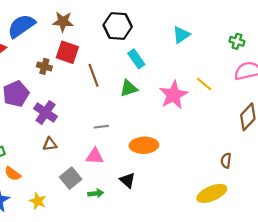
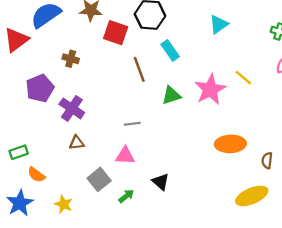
red square: (67, 52) -> (116, 33), moved
brown line: (94, 75) -> (139, 69), moved
green triangle: (129, 88) -> (171, 95), moved
orange ellipse: (144, 145) -> (230, 144), moved
green arrow: (96, 193) -> (126, 196), turned -32

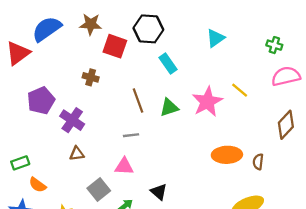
brown cross: (71, 59) -> (91, 77), moved
brown line: (139, 69) -> (138, 101), moved
brown semicircle: (267, 160) -> (258, 162), moved

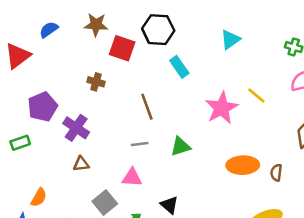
blue semicircle: (47, 29) -> (49, 30), size x0.6
green triangle: (169, 107) -> (181, 146), moved
green rectangle: (20, 163) -> (20, 143), moved
orange semicircle: (37, 185) -> (39, 197), turned -96

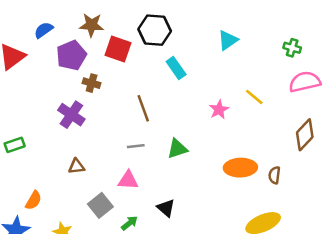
purple pentagon: (43, 107) -> (71, 55), moved
pink star: (222, 108) -> (219, 110), size x0.6
purple cross: (76, 128) -> (71, 115), moved

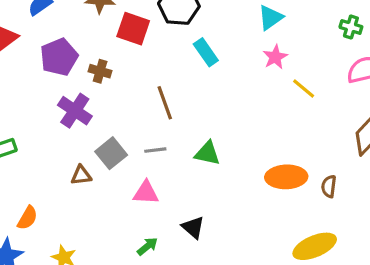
purple pentagon: (71, 55) -> (59, 57), moved
pink star: (219, 110) -> (275, 57), moved
green triangle: (177, 149) -> (207, 153), turned 30
gray square: (100, 205) -> (111, 153), moved

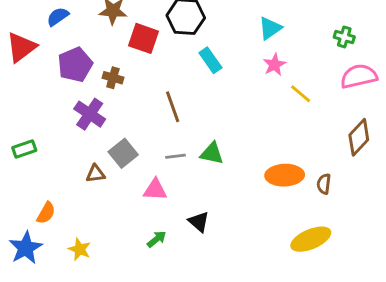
gray line: (155, 150) -> (176, 156), moved

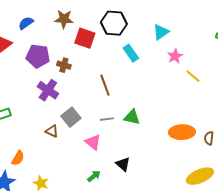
cyan triangle: (270, 28) -> (161, 32), moved
purple pentagon: (75, 65) -> (38, 56), turned 30
brown triangle: (96, 174) -> (52, 131), turned 32
pink triangle: (155, 190) -> (93, 142), turned 36

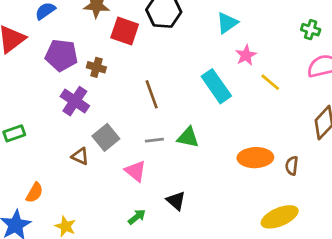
cyan rectangle: (131, 53) -> (216, 86), moved, size x1.4

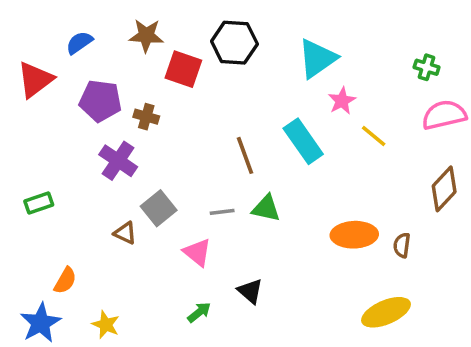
cyan triangle: (227, 23) -> (317, 58), size x1.4
brown line: (152, 94) -> (245, 155), moved

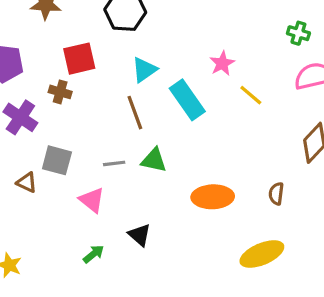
cyan triangle: (317, 58) -> (144, 70), moved, size x0.7
red square: (183, 69) -> (79, 59), moved, turned -32
brown cross: (146, 117) -> (60, 92), moved
gray square: (159, 208) -> (57, 160), turned -36
orange ellipse: (354, 235) -> (213, 197), moved

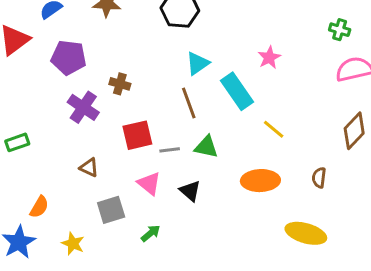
red square: (79, 59) -> (137, 135), moved
yellow line: (251, 95) -> (274, 129), moved
gray square: (57, 160) -> (111, 210), moved, turned -32
black triangle: (140, 235) -> (190, 191), moved
yellow ellipse: (262, 254) -> (306, 233), turned 39

